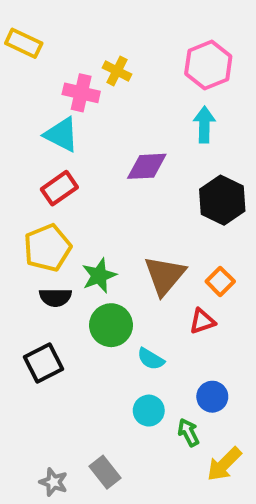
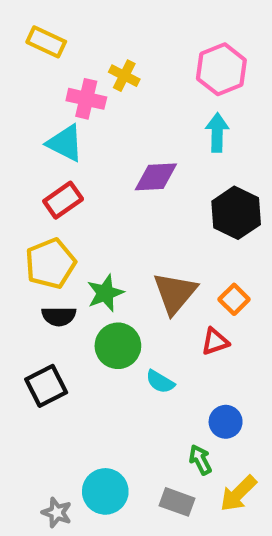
yellow rectangle: (24, 43) -> (46, 42), moved
cyan circle: (149, 411) -> (105, 491), moved, size x1.4
gray rectangle: (105, 472) -> (177, 502), moved, turned -32

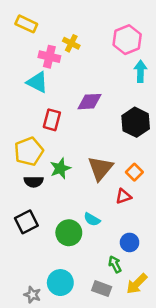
cyan arrow: (217, 133) -> (140, 71), moved
red rectangle: (63, 200) -> (52, 120), moved, turned -40
green circle: (118, 346) -> (69, 233), moved

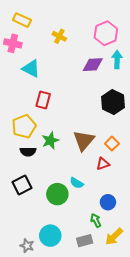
pink cross: (49, 57) -> (13, 43), moved
purple diamond: (89, 102) -> (93, 65), moved
gray rectangle: (102, 289) -> (85, 241), turned -35

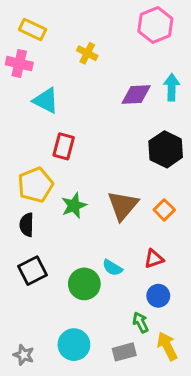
pink hexagon: (106, 33) -> (155, 25), moved
black semicircle: (28, 152) -> (27, 225), moved, turned 91
red triangle: (103, 164) -> (154, 259), moved
yellow arrow: (114, 237) -> (167, 346), turned 108
gray star: (27, 246) -> (24, 355), moved

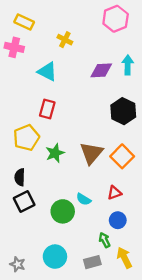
cyan triangle: (46, 101) -> (47, 72), moved
orange square: (164, 210) -> (122, 156), size x1.5
black semicircle: (27, 225) -> (20, 177), moved

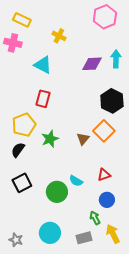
brown triangle: (91, 153) -> (83, 139), size x0.6
orange square: (122, 156) -> (104, 131), moved
black semicircle: (20, 177) -> (18, 150), moved, turned 35

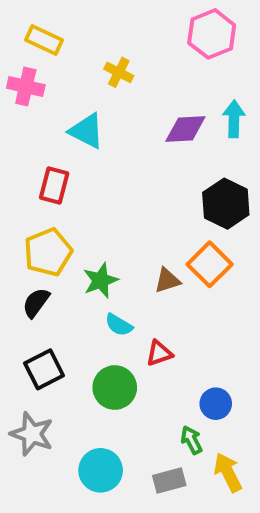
red rectangle: (43, 99) -> (54, 185), moved
brown triangle: (83, 139) -> (167, 280), turned 32
red triangle: (104, 175) -> (159, 353), moved
cyan semicircle: (76, 181) -> (119, 325), moved
gray star: (16, 240) -> (32, 434), moved, size x1.5

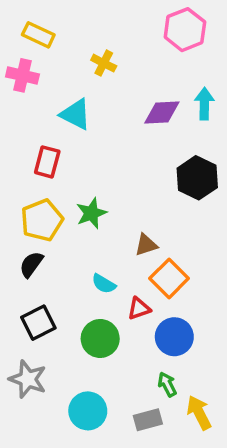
orange square: (210, 264) -> (169, 278), moved
green star: (101, 280) -> (91, 213), moved
blue circle: (216, 404) -> (174, 337), moved, size x1.4

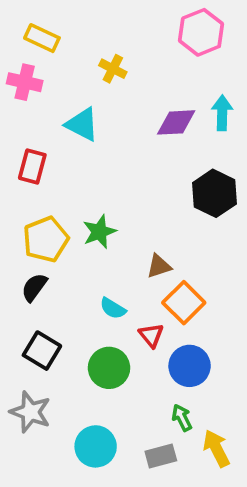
red rectangle: (47, 162) -> (32, 167), moved
red triangle: (139, 308) -> (151, 335), turned -50
black square: (38, 323) -> (42, 351), turned -32

